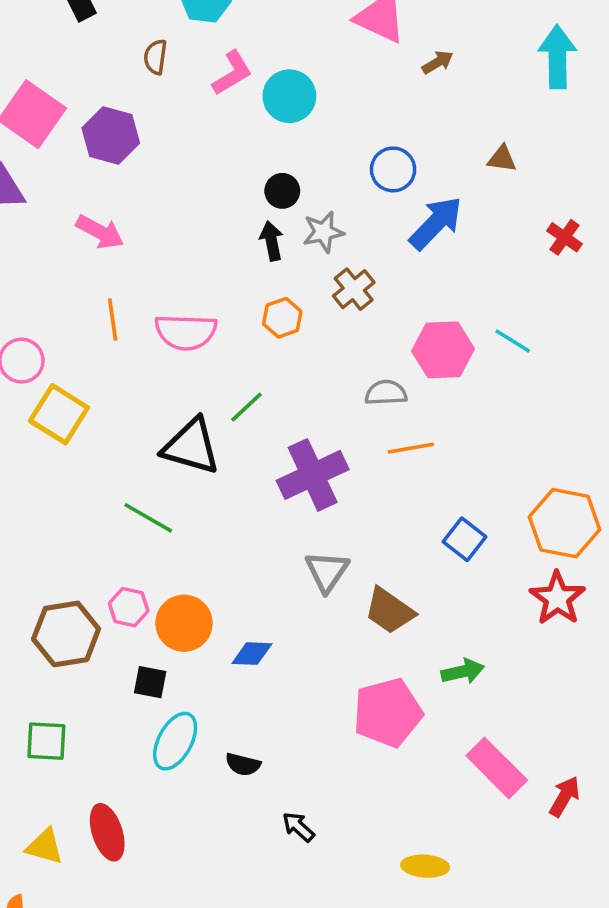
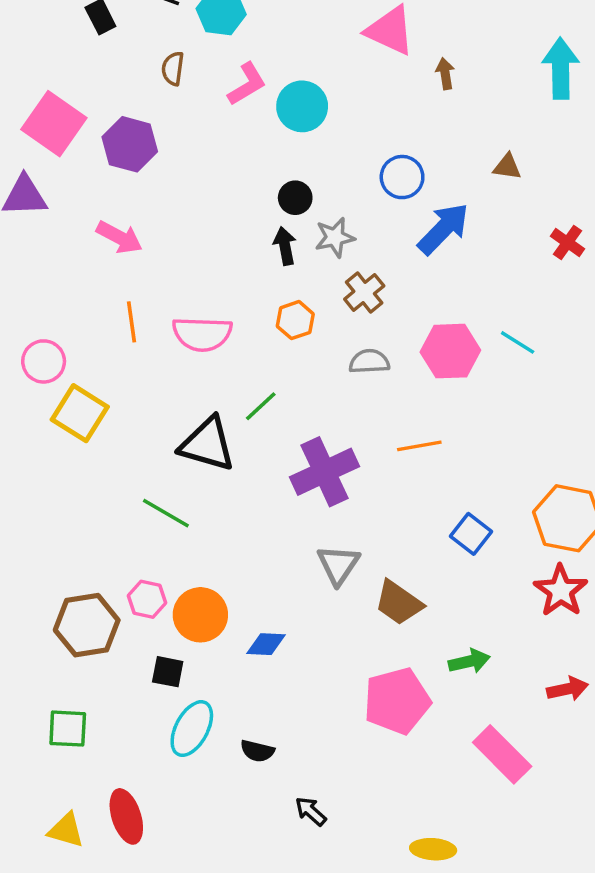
brown arrow: (438, 62) -> (445, 74), turned -68
gray semicircle: (386, 393) -> (369, 361), moved
red arrow: (565, 797) -> (568, 689), moved, turned 48

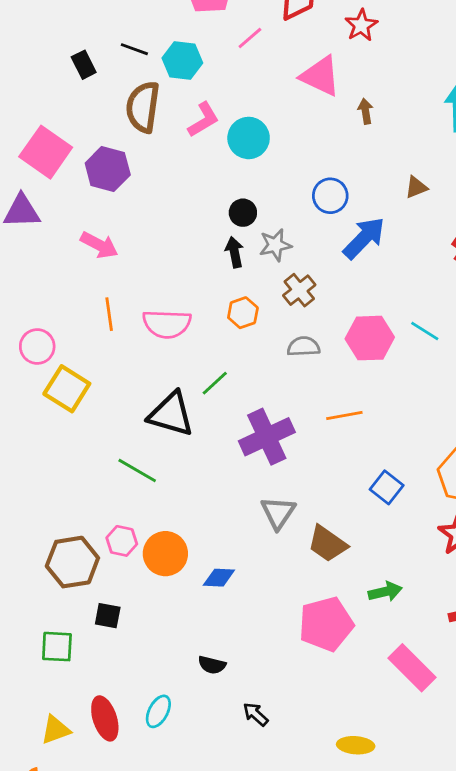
brown semicircle: (173, 68) -> (143, 107), size x1.8
brown triangle: (507, 167) -> (416, 187), turned -30
black square: (168, 672) -> (108, 616), moved
cyan ellipse: (192, 729) -> (158, 711), moved, size x0.7
yellow triangle: (66, 830) -> (56, 730), turned -36

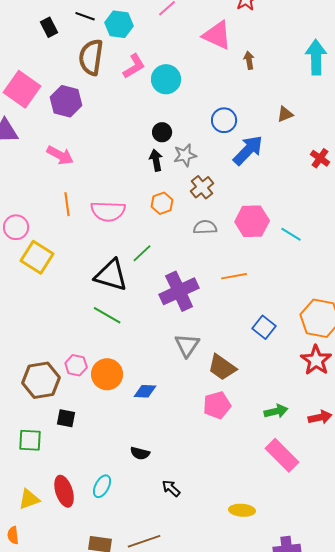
cyan line: (425, 331) -> (291, 234), moved
green line: (137, 470) -> (107, 315), moved
green arrow: (385, 592) -> (276, 411), moved
pink pentagon: (326, 624) -> (217, 405), moved, size x0.7

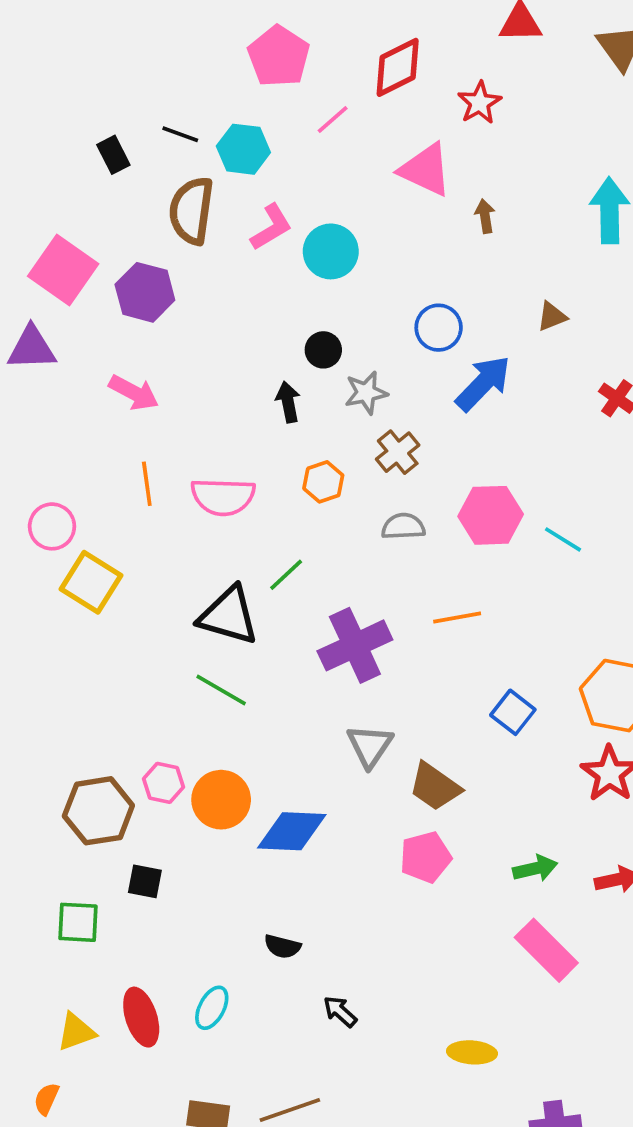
black arrow: (156, 160) -> (288, 402), moved
blue diamond: (145, 391) -> (292, 831), size x1.6
orange semicircle: (13, 535) -> (46, 1099), turned 30

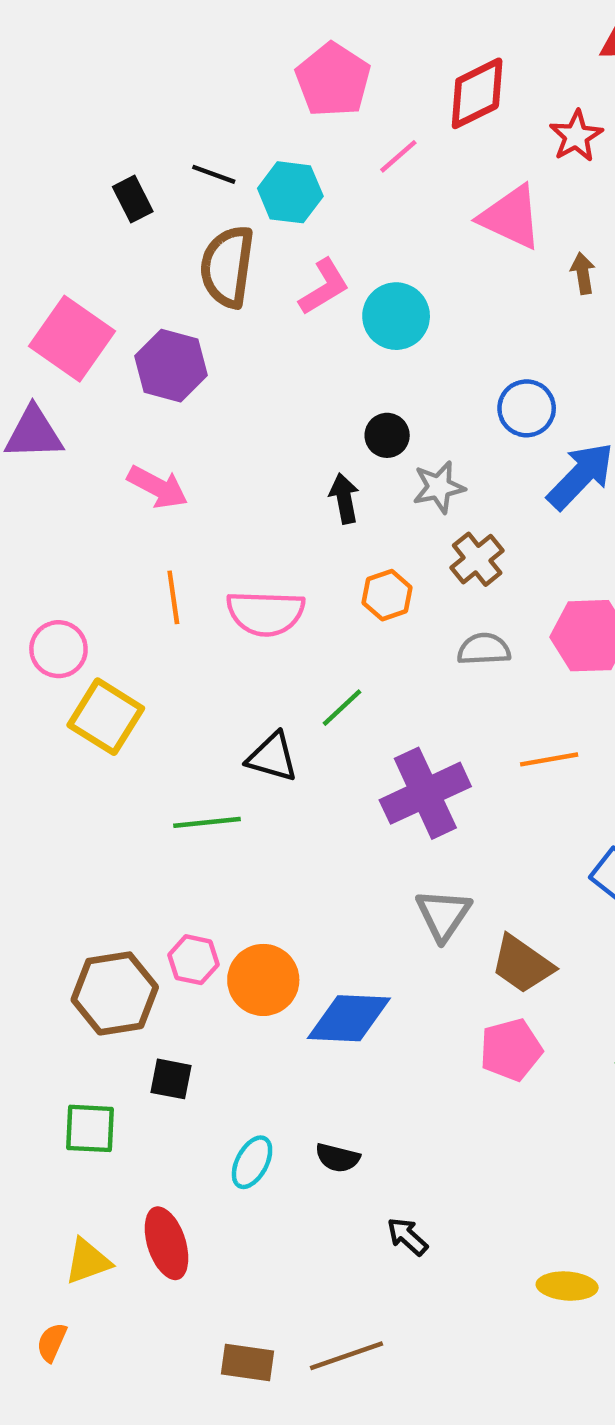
black triangle: (229, 616) -> (272, 757), size x0.7
green line: (221, 690) -> (207, 822), moved, turned -36
cyan ellipse: (212, 1008) -> (252, 1162), moved

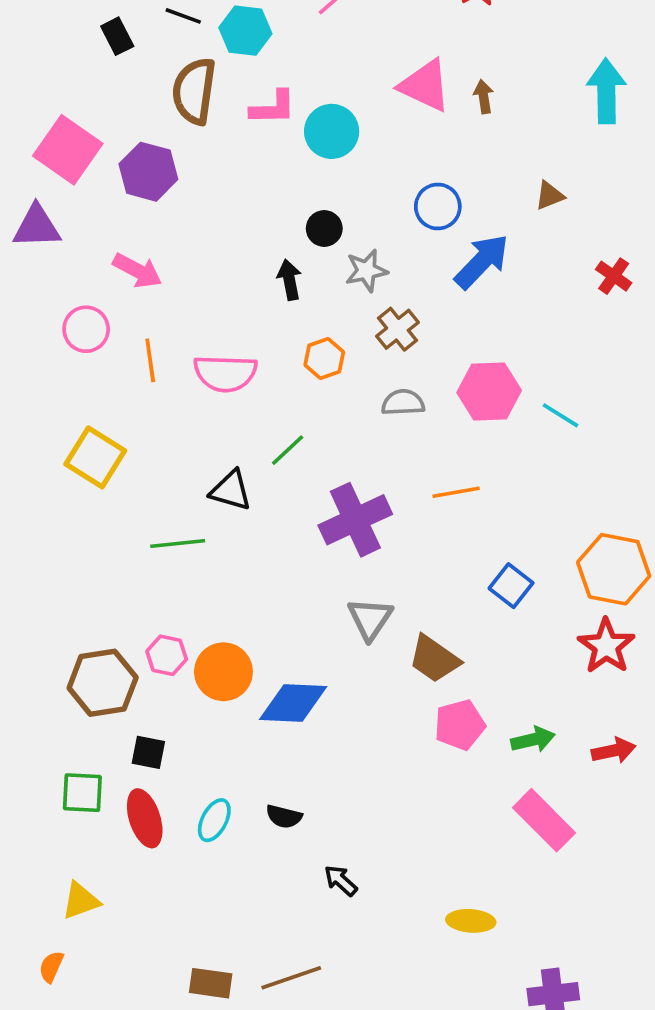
pink triangle: (511, 217) -> (425, 86), moved
pink L-shape: (324, 287) -> (273, 108), turned 30
pink circle: (58, 649) -> (86, 329), moved
pink pentagon: (511, 1050) -> (460, 725), moved
red ellipse: (167, 1243) -> (145, 818), moved

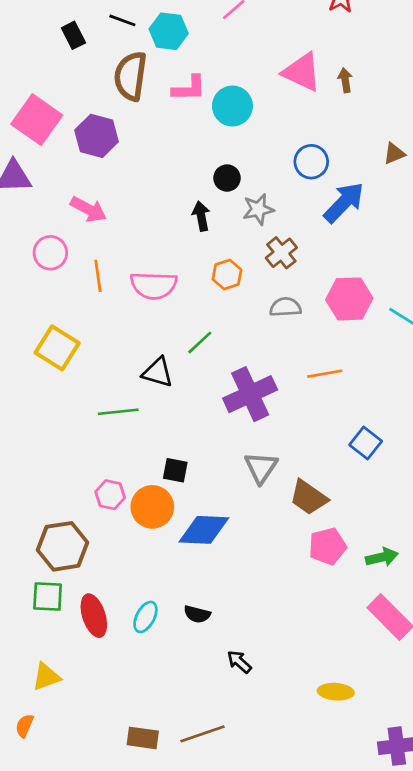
brown hexagon: (103, 683) -> (63, 546), moved
black square: (148, 752) -> (175, 470), moved

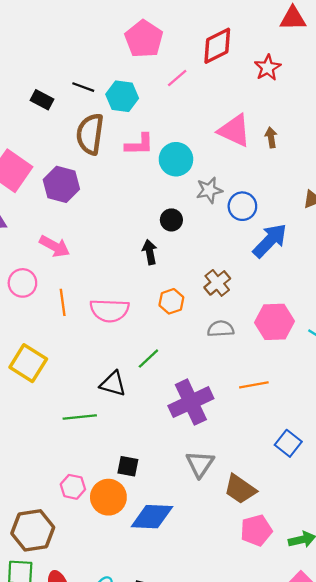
black rectangle: (73, 35) -> (42, 100), turned -35
gray star: (258, 209) -> (209, 190), moved

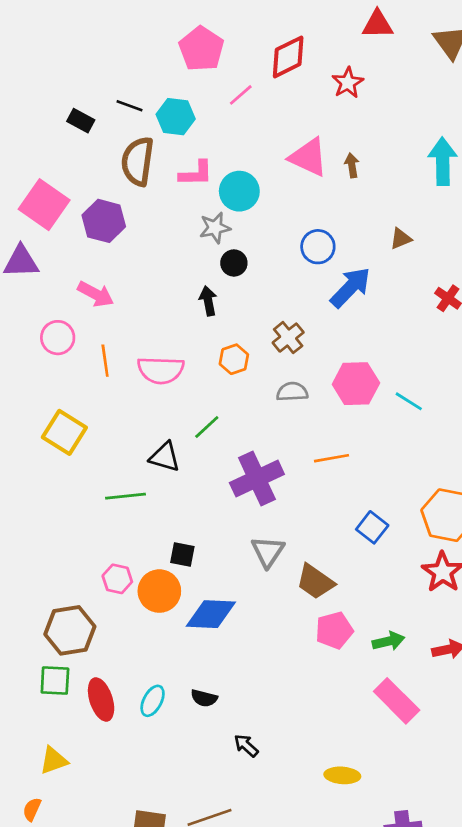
gray star: (209, 190) -> (215, 228), moved

